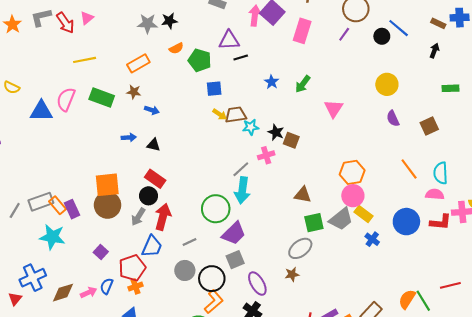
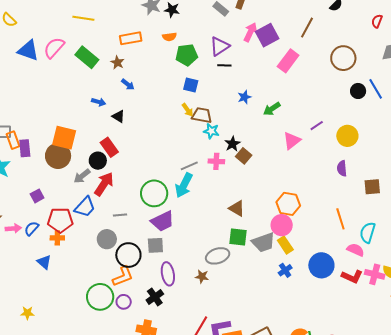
purple line: (344, 34) -> (317, 126), moved
purple triangle: (229, 40) -> (220, 46), turned -50
green pentagon: (200, 60) -> (187, 55), turned 30

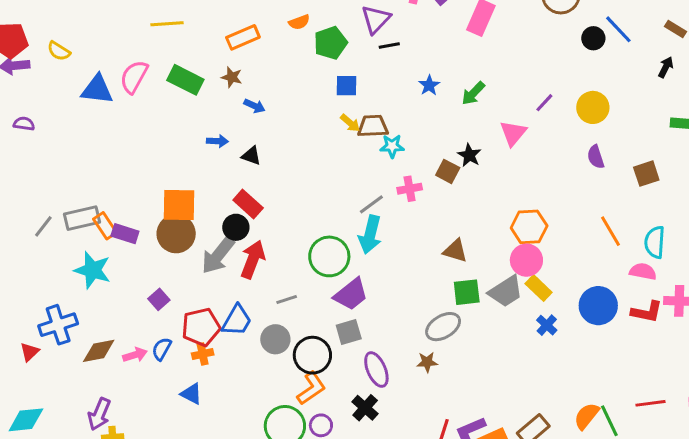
black star: (232, 144) -> (469, 155), moved
purple rectangle: (25, 148) -> (125, 234), turned -54
gray arrow: (82, 176) -> (218, 255), size x1.5
blue trapezoid: (85, 207) -> (237, 320), moved

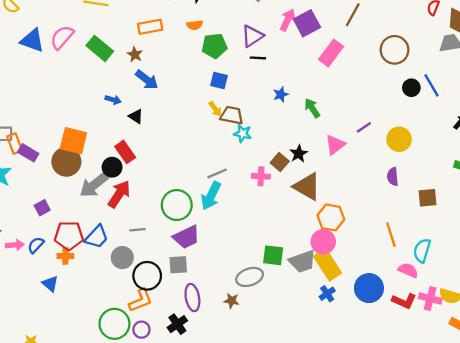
green arrow: (473, 93) -> (312, 108), turned 90
blue arrow: (254, 106) -> (147, 80), size x1.5
pink cross: (410, 189) -> (261, 176), moved
brown triangle: (455, 251) -> (307, 186), moved, size x1.5
yellow rectangle: (539, 288) -> (327, 265), size x1.5

